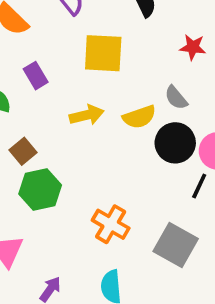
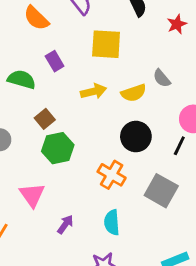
red star: (193, 47) -> (177, 24), moved, turned -30
black circle: (175, 143) -> (136, 137), moved

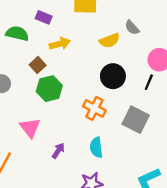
purple rectangle: (55, 61) -> (44, 17), turned -35
yellow arrow: (93, 91) -> (60, 44), moved

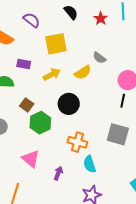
yellow arrow: (60, 44) -> (52, 74), moved
black circle: (113, 76) -> (69, 104), moved
orange cross: (94, 108) -> (77, 142), moved

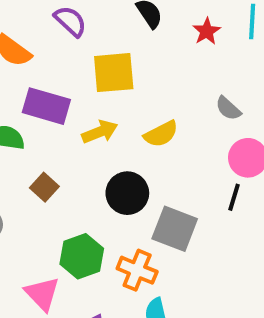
gray semicircle: (99, 58) -> (228, 108), moved
purple rectangle: (24, 64) -> (46, 106), size x1.6
green hexagon: (40, 123) -> (82, 256), moved
gray square: (118, 134) -> (175, 229), moved

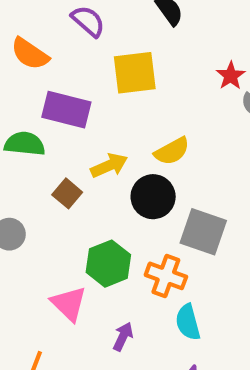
red star: (207, 31) -> (231, 76), moved
yellow arrow: (100, 132) -> (109, 165), moved
yellow semicircle: (161, 134) -> (172, 151), moved

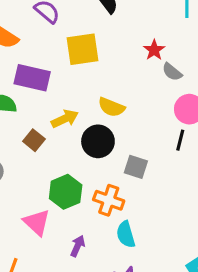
yellow semicircle: (172, 151) -> (111, 107), turned 52
gray square: (203, 232) -> (136, 167), size x0.7

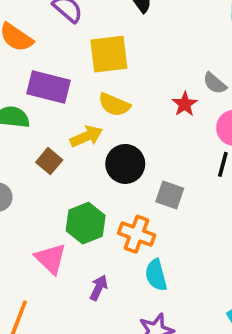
red star: (154, 50) -> (185, 104), moved
yellow semicircle: (111, 107) -> (114, 105), moved

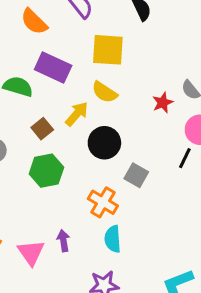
yellow arrow: (86, 136) -> (77, 114), turned -36
green hexagon: (86, 223) -> (46, 171), moved
pink triangle: (51, 259) -> (31, 253), moved
purple arrow: (99, 288) -> (63, 241), turned -45

